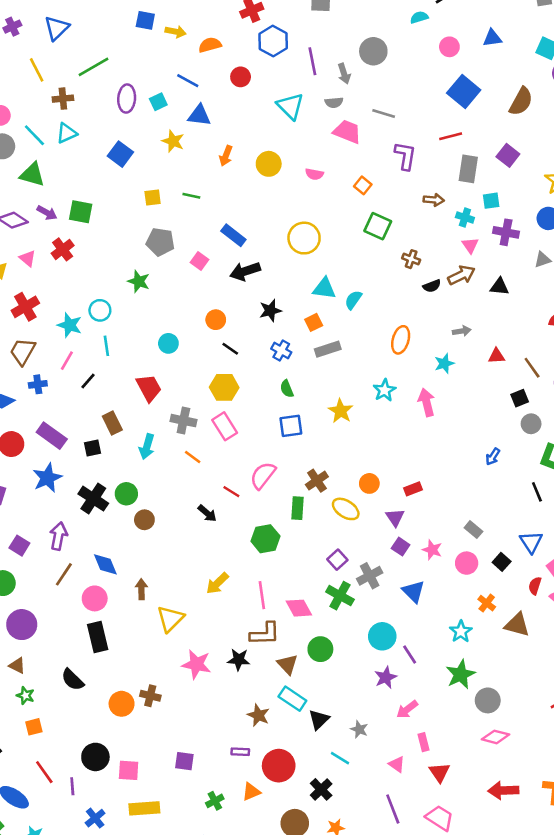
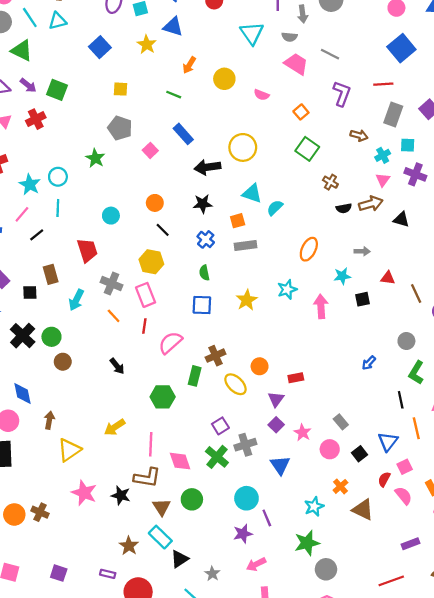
green line: (191, 196) -> (174, 95), moved
cyan cross: (465, 217) -> (383, 155), turned 32
black arrow: (245, 271) -> (207, 167), moved
black square: (520, 398) -> (362, 299), moved
red line: (231, 492) -> (144, 326), moved, turned 56

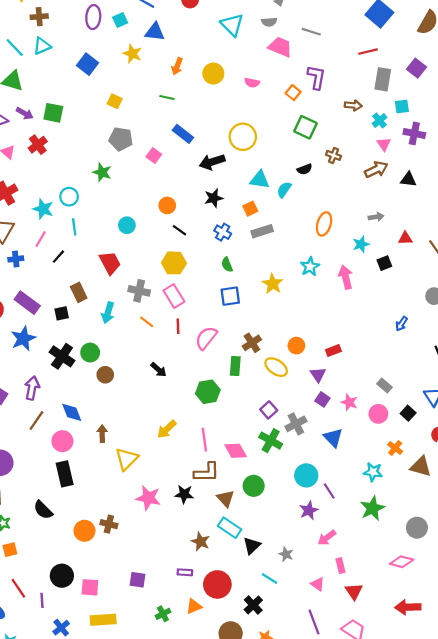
yellow square: (120, 89) -> (115, 101), turned 32
purple L-shape: (342, 94) -> (316, 77), moved
black semicircle: (344, 208) -> (305, 169), moved
cyan star: (314, 506) -> (373, 472), turned -30
gray circle: (326, 569) -> (417, 528), moved

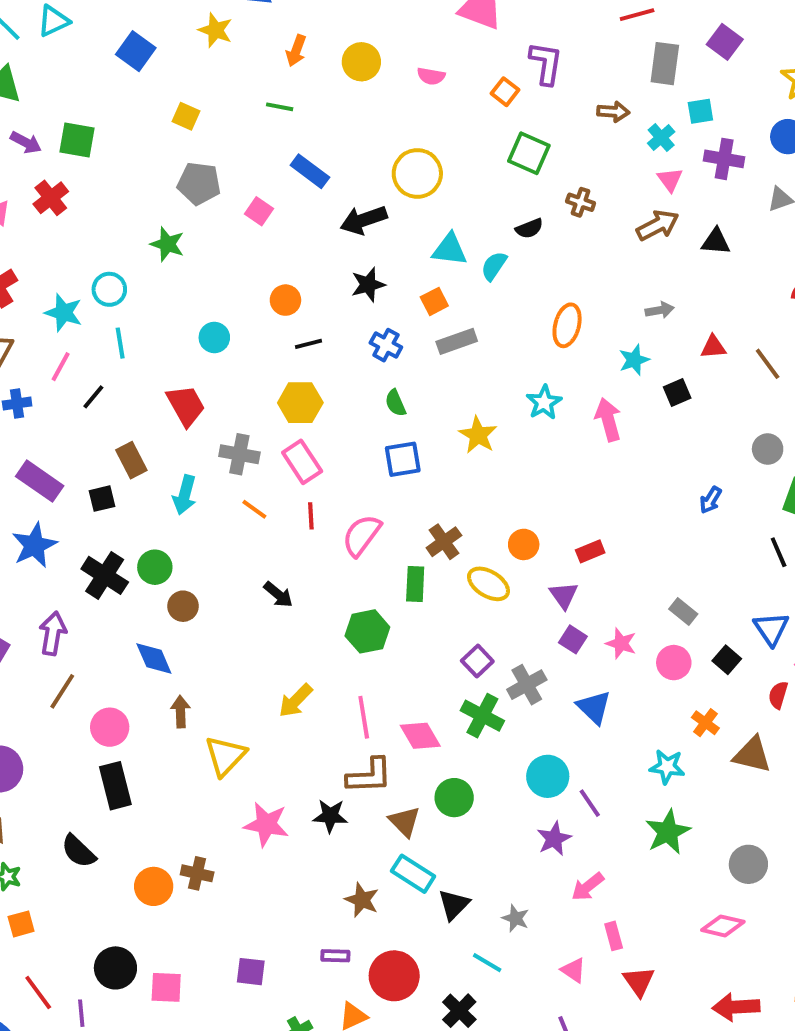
black line: (179, 230) -> (309, 344), turned -48
blue diamond: (72, 412) -> (154, 658), moved

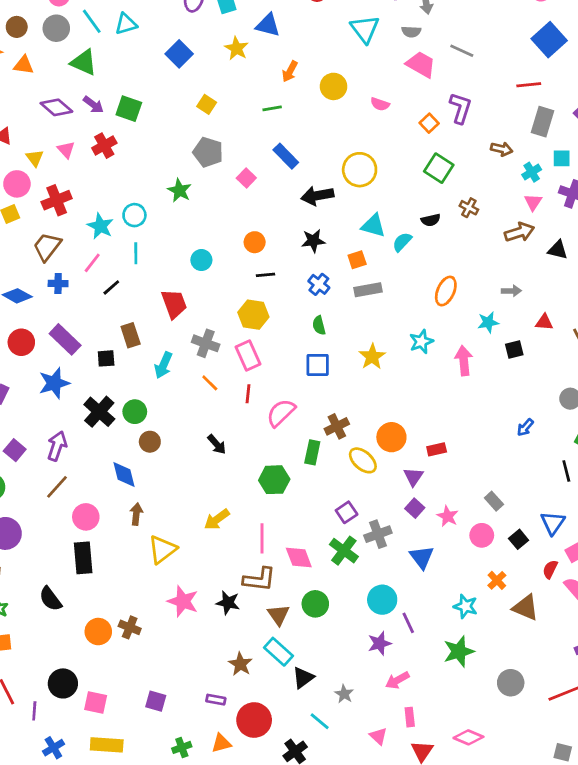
green line: (280, 107) -> (272, 108), turned -30
orange circle: (524, 544) -> (391, 437), size x1.4
pink diamond: (723, 926) -> (468, 737), moved

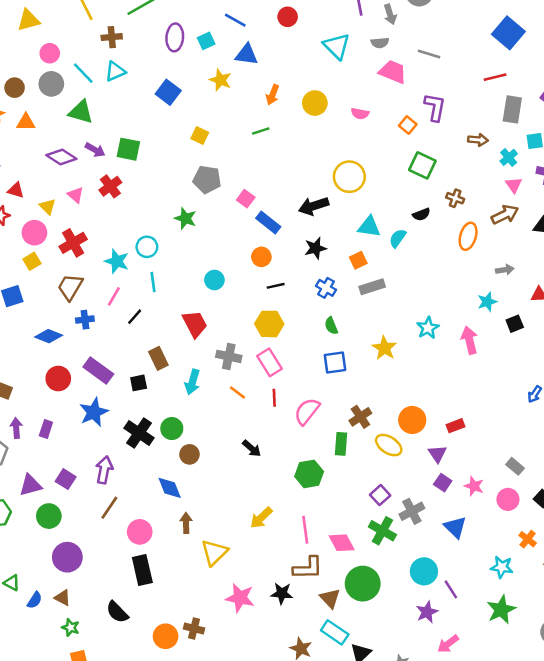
blue rectangle: (286, 156) -> (268, 223), moved
orange ellipse: (446, 291) -> (468, 236), moved
green circle: (315, 604) -> (363, 584), size x1.4

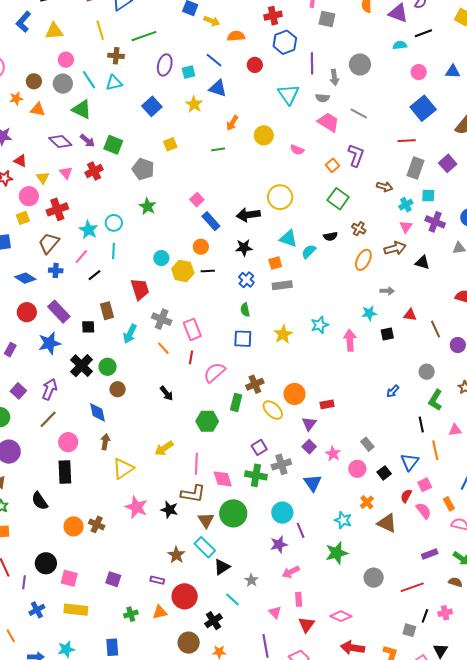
yellow square: (200, 136) -> (170, 144), turned 32
gray pentagon: (207, 179) -> (143, 169), moved
yellow hexagon: (269, 324) -> (183, 271), moved
green cross: (382, 531) -> (256, 475), turned -30

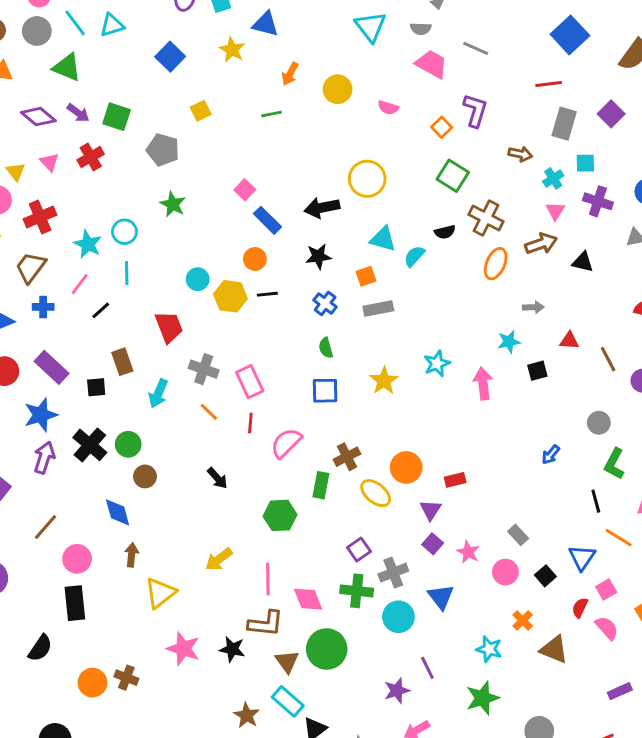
brown cross: (359, 229) -> (486, 218), size x1.6
purple arrow: (49, 389) -> (44, 458), moved
orange line: (435, 450) -> (619, 538), turned -42
black semicircle: (40, 501) -> (40, 648), turned -108
cyan circle: (282, 513) -> (398, 617), moved

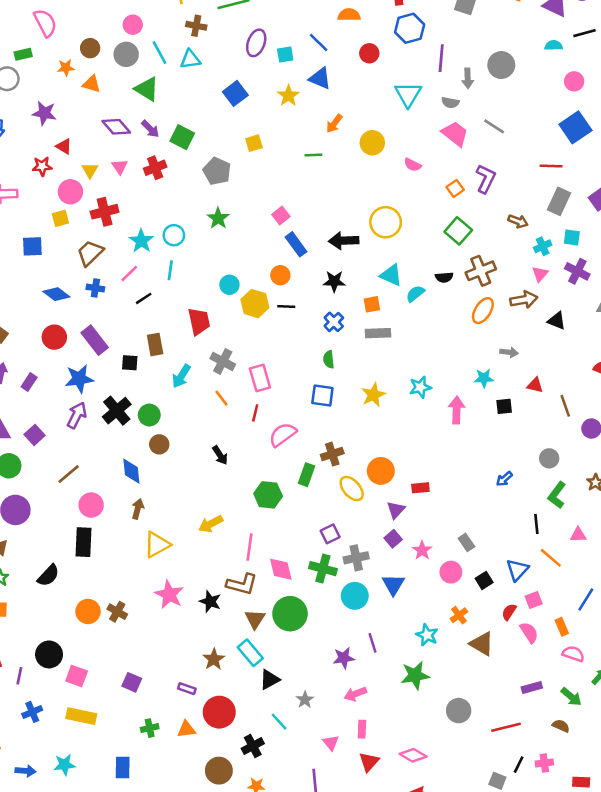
brown cross: (486, 218) -> (481, 271), turned 32

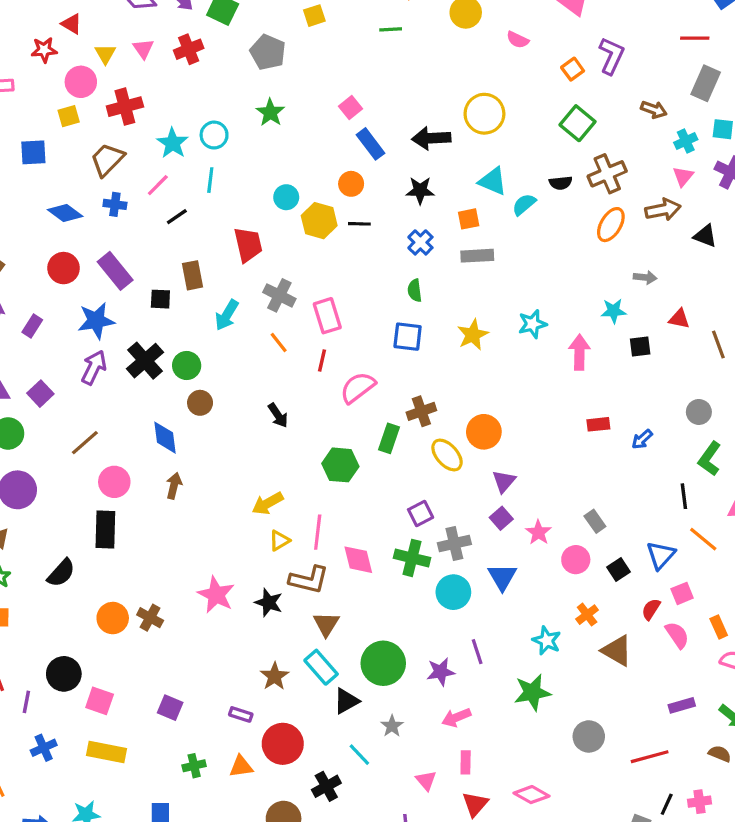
red rectangle: (420, 488) -> (598, 424), moved
yellow triangle: (157, 545) -> (279, 541), moved, size x0.6
green circle: (290, 614) -> (383, 663), moved

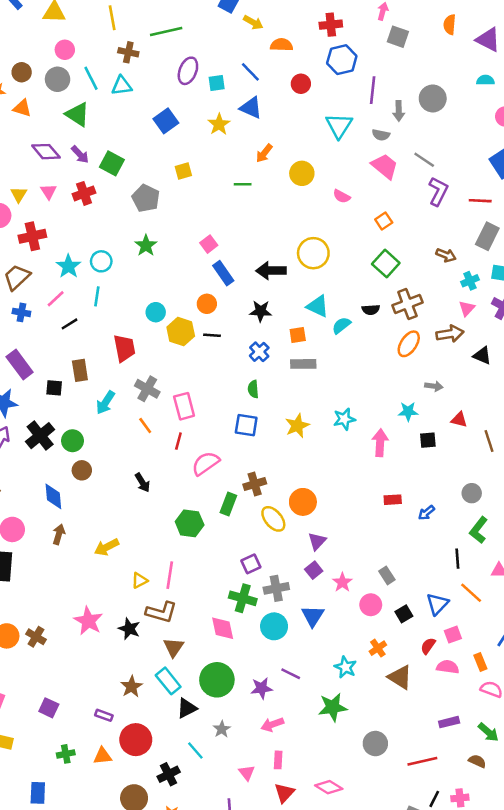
purple L-shape: (611, 56) -> (438, 191), moved
yellow arrow: (268, 503) -> (107, 547), moved
pink diamond: (358, 560) -> (223, 628), moved
pink semicircle: (677, 635) -> (448, 667), turned -50
purple line: (477, 652) -> (291, 674), turned -48

